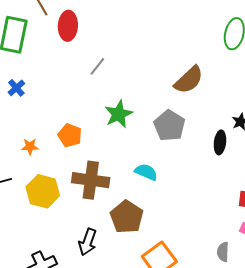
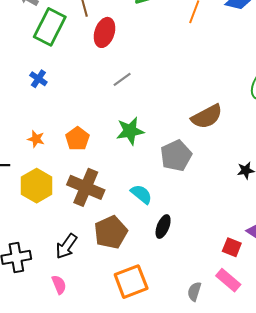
blue cross: (16, 88) -> (38, 79), turned -30
black ellipse: (220, 142) -> (163, 227), moved

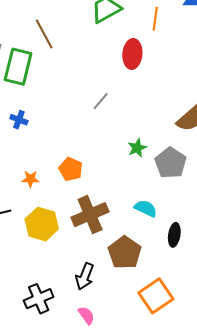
red ellipse: (105, 32) -> (132, 54), moved
green star: (130, 131) -> (137, 148), moved, size x0.7
brown cross: (86, 187) -> (90, 215), turned -33

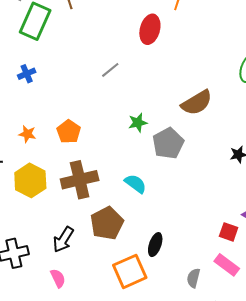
blue cross: (19, 120) -> (27, 74), turned 36
black ellipse: (174, 235) -> (155, 245), moved

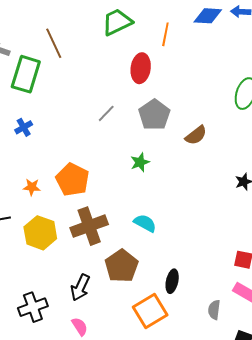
brown semicircle: (197, 103) -> (196, 135), size x0.7
orange pentagon: (69, 132) -> (72, 180), size x1.4
gray pentagon: (168, 143) -> (154, 115), moved

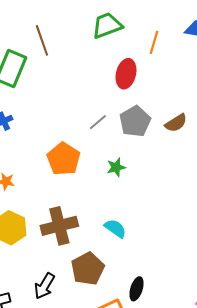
gray line: (106, 113) -> (98, 122), moved
brown semicircle: (196, 135) -> (176, 123), moved
orange pentagon: (72, 180) -> (64, 159), moved

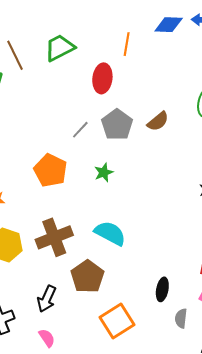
green trapezoid: (107, 25) -> (60, 48), moved
cyan semicircle: (115, 228) -> (110, 233), size x1.4
black ellipse: (137, 289) -> (162, 289), moved

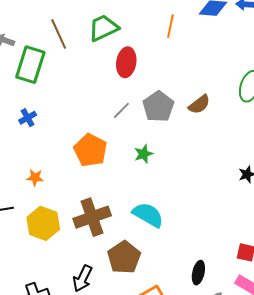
red ellipse: (102, 78) -> (126, 62), moved

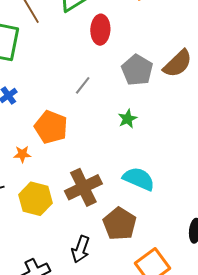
brown semicircle: (199, 105) -> (178, 64), size x1.4
gray line: (121, 110) -> (83, 85), moved
orange pentagon: (90, 150) -> (51, 127), moved

